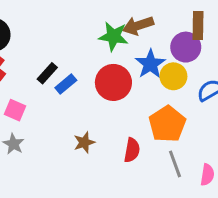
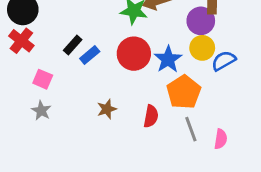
blue star: (150, 64) -> (168, 59), moved
yellow circle: (173, 76) -> (202, 48), moved

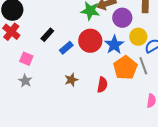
purple circle: (201, 21) -> (122, 18), moved
blue rectangle: (90, 55) -> (66, 48), moved
gray line: (191, 129) -> (143, 66), moved

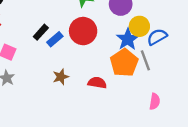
black rectangle: (47, 35) -> (41, 32), moved
blue star: (114, 45) -> (128, 39), moved
red semicircle: (102, 85) -> (97, 83), turned -91

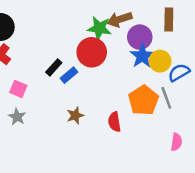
red circle: (83, 31) -> (92, 52), moved
blue star: (128, 39) -> (142, 56), moved
red semicircle: (97, 83) -> (114, 122), turned -108

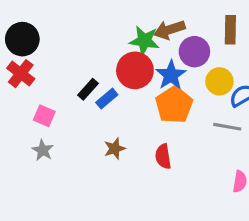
blue star: (142, 56) -> (171, 75), moved
gray line: (166, 98) -> (227, 127), turned -60
orange pentagon: (144, 100) -> (174, 105), moved

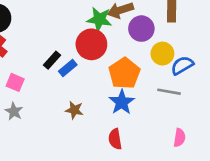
blue star: (171, 75) -> (122, 102), moved
brown star: (115, 149) -> (74, 110), turned 30
red semicircle: (163, 156) -> (115, 139), moved

